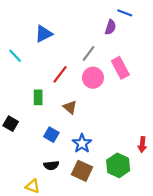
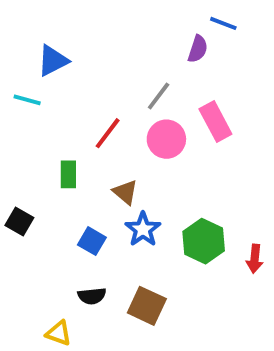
blue triangle: (44, 34) -> (53, 61), moved
cyan line: (15, 56) -> (27, 100), turned -32
blue star: (82, 143) -> (143, 229), moved
green hexagon: (118, 165) -> (204, 241), moved

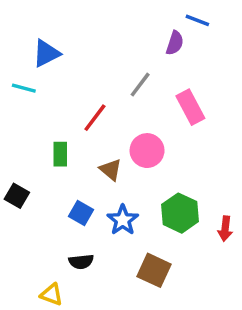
pink circle: (166, 139) -> (147, 151), moved
blue star: (143, 229) -> (123, 220), moved
brown square: (147, 306) -> (154, 270), moved

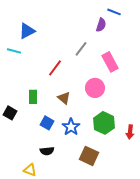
pink circle: (147, 151) -> (95, 88), moved
green rectangle: (60, 154) -> (33, 97), moved

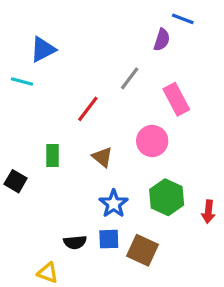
blue square: (47, 123) -> (109, 239), moved, turned -32

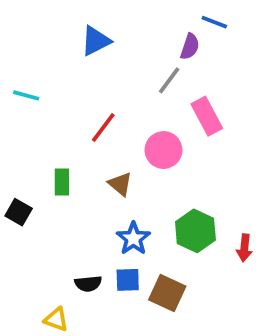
blue triangle: (43, 49) -> (96, 41), moved
gray line: (130, 78) -> (169, 80), moved
pink circle: (152, 141) -> (163, 150), moved

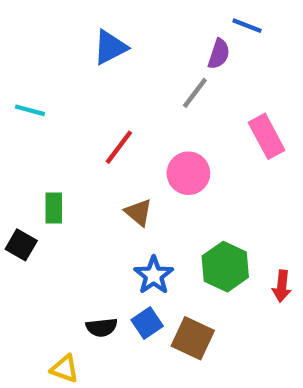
pink rectangle: (207, 116) -> (267, 136), moved
green rectangle: (62, 182) -> (54, 208), moved
blue square: (128, 280) -> (147, 323), turned -32

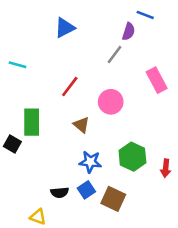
green rectangle: (54, 208) -> (32, 122), size x1.5
blue star: (154, 275) -> (90, 162), turned -30

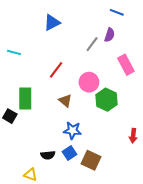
purple semicircle: (129, 32) -> (110, 35), moved
green hexagon: (132, 157) -> (106, 100), moved

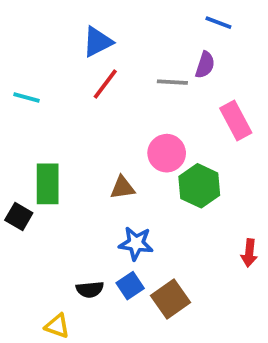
gray line: (92, 44) -> (172, 82), turned 56
red line: (56, 70) -> (105, 84), moved
brown triangle: (65, 101) -> (122, 188), turned -48
brown square: (91, 160) -> (170, 299), turned 30

